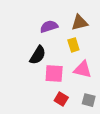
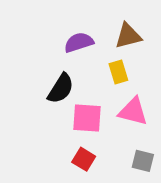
red square: (61, 99) -> (84, 159), moved

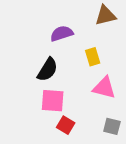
brown triangle: (128, 36) -> (105, 15), moved
pink square: (87, 118) -> (53, 101), moved

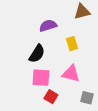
pink triangle: (104, 88) -> (71, 74), moved

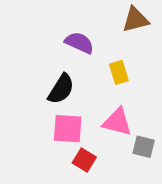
purple semicircle: (48, 26) -> (79, 43), turned 42
gray square: (87, 98) -> (144, 147), moved

